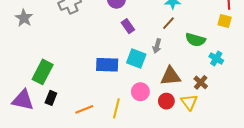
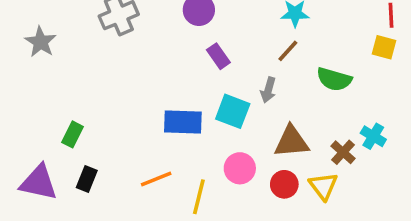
cyan cross: (216, 58) -> (373, 136), moved
green rectangle: (43, 72) -> (73, 134), size x0.6
orange line: (84, 109) -> (156, 179), moved

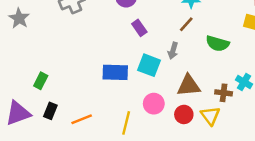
brown cross: (343, 152) -> (224, 93), turned -35
orange line: (156, 179) -> (82, 119), moved
purple triangle: (39, 183) -> (18, 113), turned -32

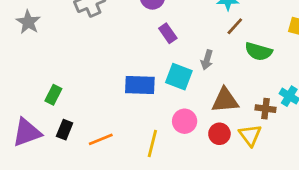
brown line: (186, 24) -> (235, 26), moved

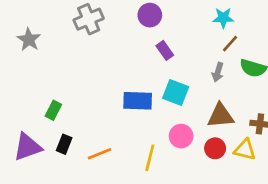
gray arrow: (207, 60) -> (218, 72), moved
yellow triangle: (250, 135) -> (245, 150), turned -40

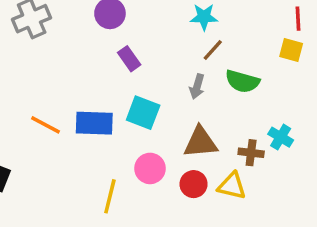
orange line: (100, 154) -> (45, 125), moved, turned 50

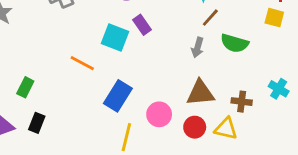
cyan square: (143, 113) -> (115, 38), moved
blue rectangle: (94, 123) -> (118, 96), moved, turned -60
orange line: (45, 125) -> (82, 63), moved
cyan cross: (281, 137) -> (279, 89), moved

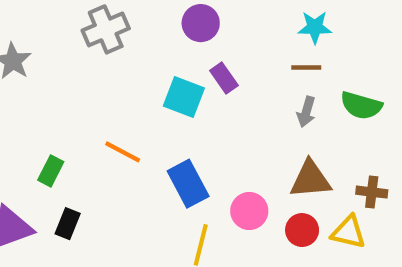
brown line: (210, 18) -> (306, 67), moved, turned 48
orange line: (82, 63) -> (123, 152), moved
blue rectangle: (118, 96) -> (188, 184), turned -60

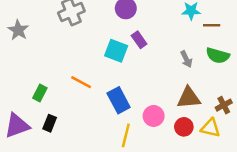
brown line: (306, 67) -> (212, 25), moved
gray arrow: (306, 112) -> (186, 59), turned -42
brown cross: (372, 192) -> (224, 105), turned -35

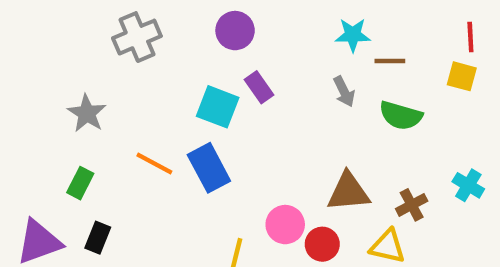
gray star: (18, 30) -> (87, 113), moved
gray arrow: (186, 59) -> (344, 92), moved
blue rectangle: (119, 100) -> (209, 168), moved
red circle: (184, 127) -> (322, 244), moved

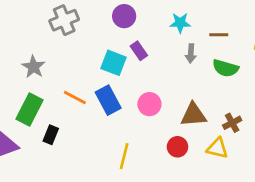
cyan star: (353, 35) -> (180, 23), moved
gray arrow: (344, 92) -> (191, 53), turned 30
green rectangle: (80, 183) -> (29, 109), size x1.6
pink circle: (285, 225) -> (149, 104), moved
black rectangle: (98, 238) -> (51, 135), moved

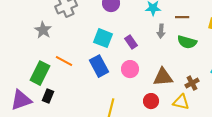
purple rectangle: (139, 51) -> (131, 42), moved
gray star: (33, 67) -> (43, 30), moved
orange line: (75, 97) -> (64, 61), moved
black rectangle: (51, 135) -> (48, 96), moved

